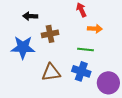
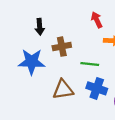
black arrow: (30, 16) -> (40, 27), turned -96
green line: (85, 49) -> (90, 64), moved

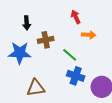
green line: (90, 64) -> (70, 55), turned 35
brown triangle: (63, 90) -> (36, 88), moved

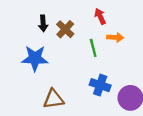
brown cross: (46, 40) -> (65, 29), moved, turned -35
green line: (70, 55) -> (93, 48), moved, turned 35

